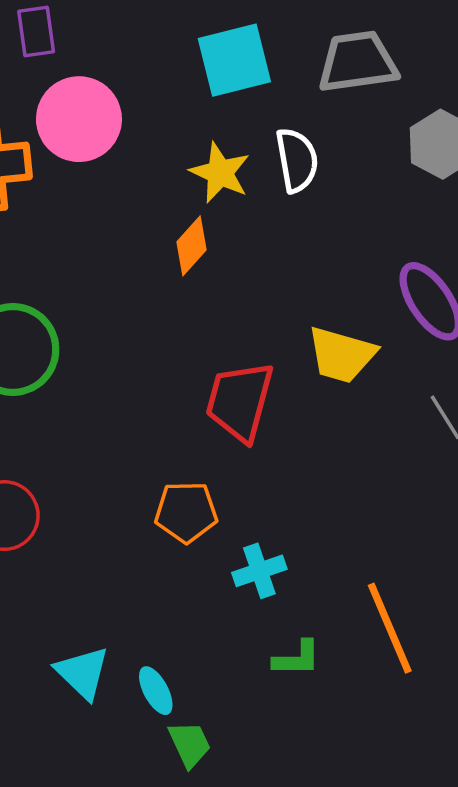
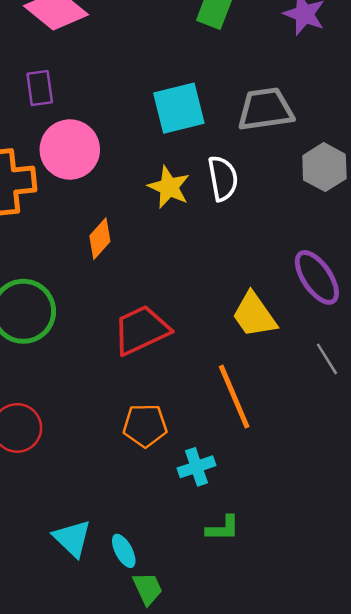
orange diamond: (191, 246) -> (100, 239), moved
yellow trapezoid: (341, 355) -> (254, 315), turned 39
red trapezoid: (240, 401) -> (141, 330), moved, turned 50
orange line: (390, 628) -> (234, 397), moved

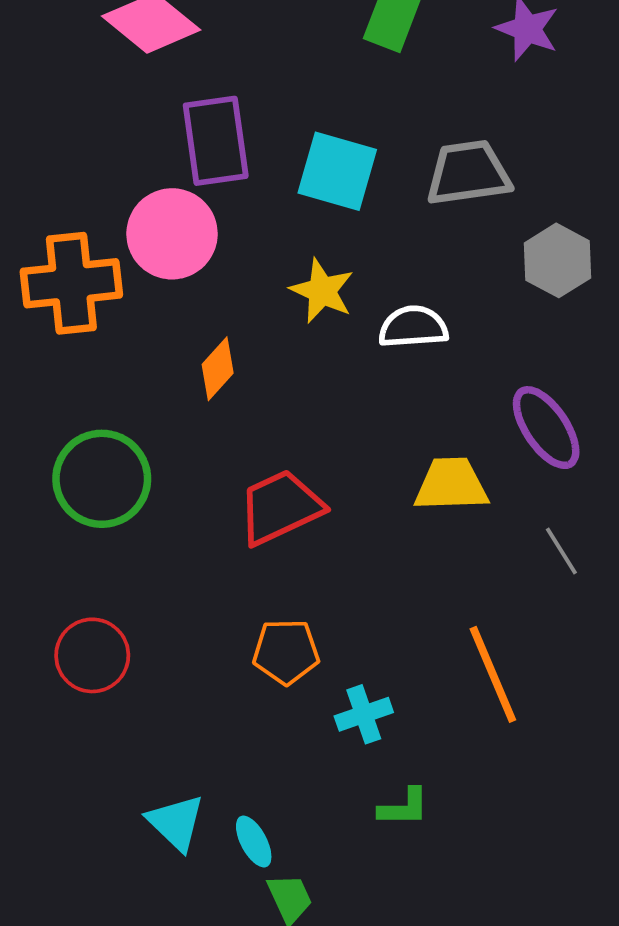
purple rectangle: (40, 88) -> (216, 141), moved, size x1.6
cyan square: (179, 108) -> (337, 171), turned 30
white semicircle: (223, 178) -> (413, 327), moved, turned -84
yellow trapezoid: (254, 315) -> (451, 485), turned 123
orange line: (234, 397) -> (493, 674), moved

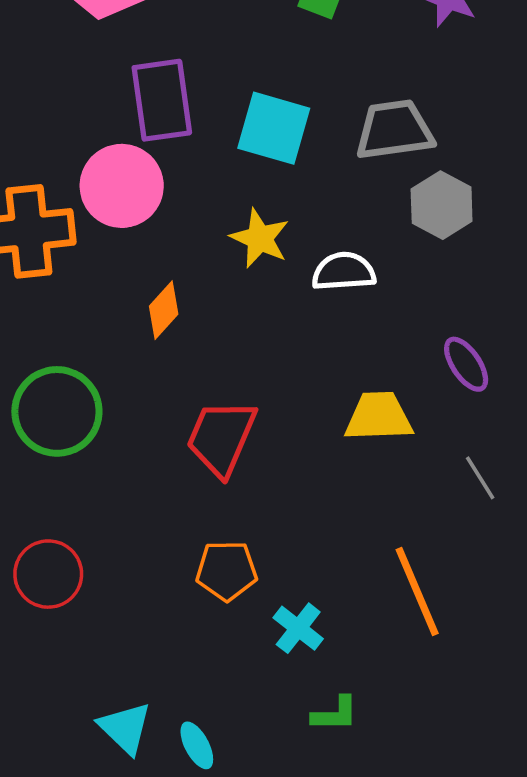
gray hexagon: (558, 260) -> (442, 205), moved
purple ellipse: (546, 428) -> (466, 364), size x0.7
red trapezoid: (280, 507) -> (221, 438), turned -42
cyan cross: (364, 714) -> (298, 628), turned -33

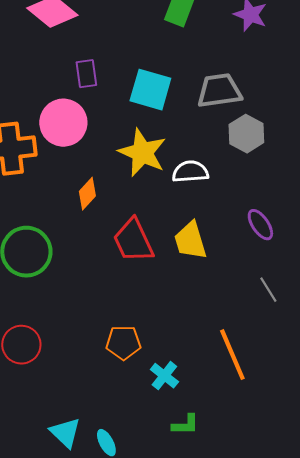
purple rectangle: (162, 100) -> (86, 74), size x0.6
yellow star: (260, 238) -> (142, 153), size x1.4
yellow trapezoid: (379, 417) -> (190, 241), moved, turned -105
red trapezoid: (221, 438) -> (133, 241), moved, turned -48

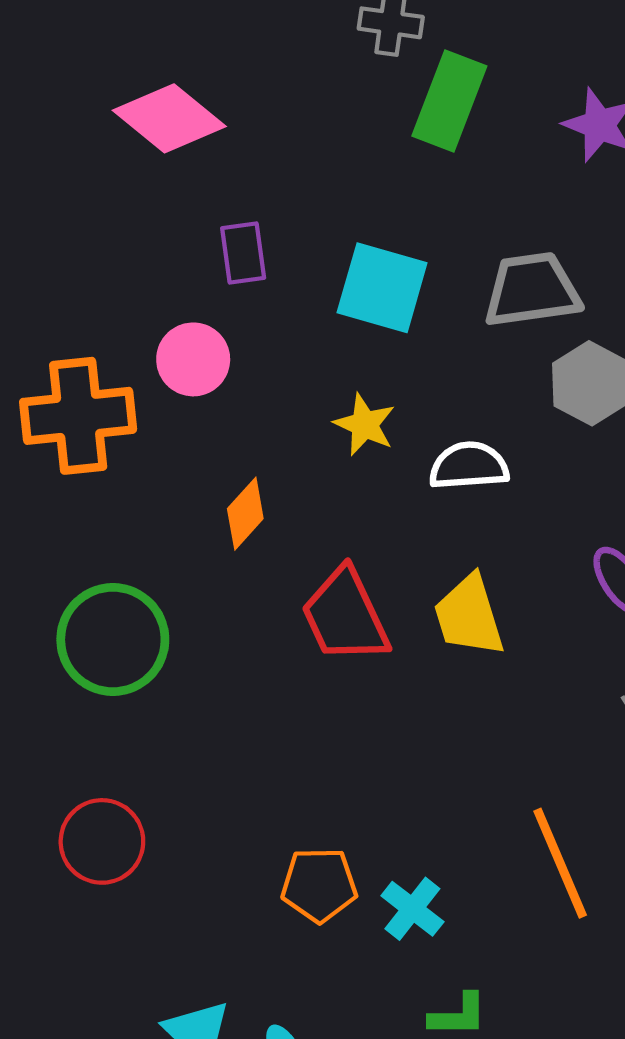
pink circle: (63, 123) -> (193, 359), size x0.7
yellow star: (142, 153) -> (365, 425), size x0.6
orange pentagon: (123, 343) -> (319, 885), moved

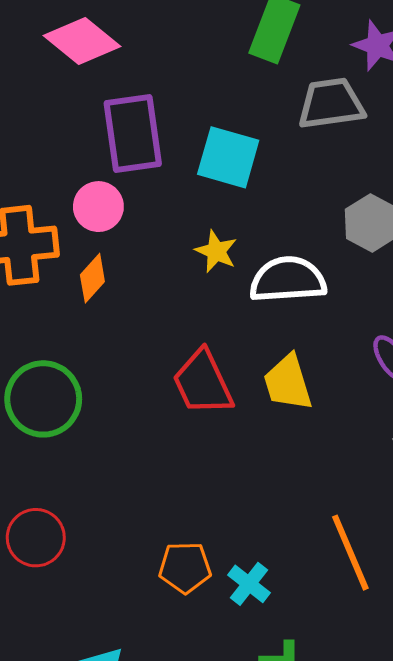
purple rectangle: (243, 253) -> (133, 133), size x1.8
gray trapezoid: (532, 290) -> (331, 104), moved
white semicircle: (469, 466) -> (288, 280), size x1.4
orange diamond: (245, 514) -> (92, 278), moved

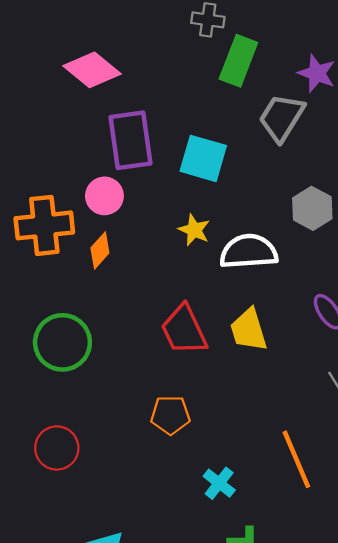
gray trapezoid: (331, 104) -> (282, 118), turned -50
orange pentagon: (185, 567) -> (170, 415), moved

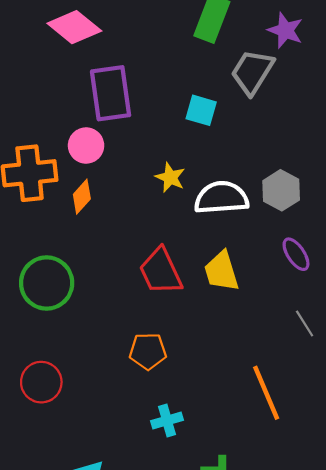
cyan square: (203, 158) -> (201, 110), moved, size x0.7
gray hexagon: (312, 208) -> (281, 190), moved
cyan cross: (219, 483) -> (167, 420), moved, turned 36

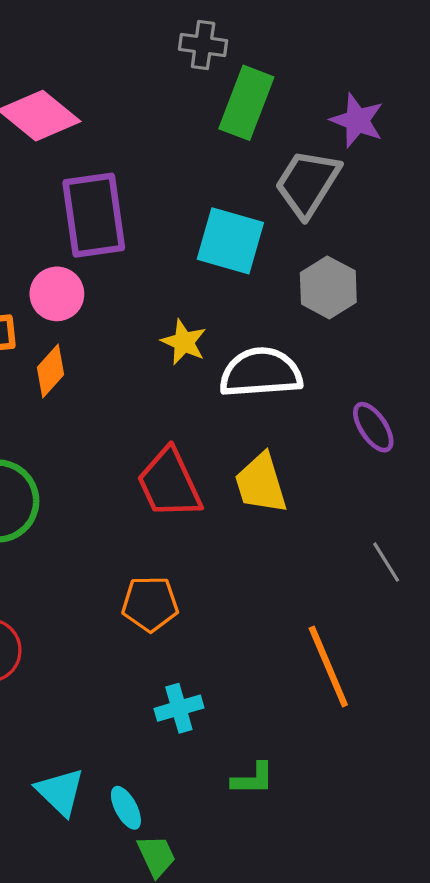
cyan square: (201, 110) -> (230, 241), size x1.4
gray hexagon: (281, 190) -> (328, 287), moved
purple ellipse: (296, 254) -> (373, 427), moved

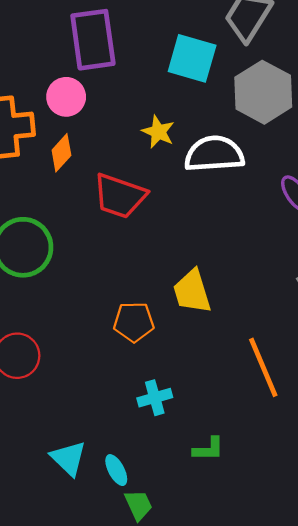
gray hexagon: (328, 287) -> (263, 92), size x1.4
red trapezoid: (169, 483) -> (120, 196), moved, turned -46
yellow trapezoid: (261, 483) -> (192, 292), moved

